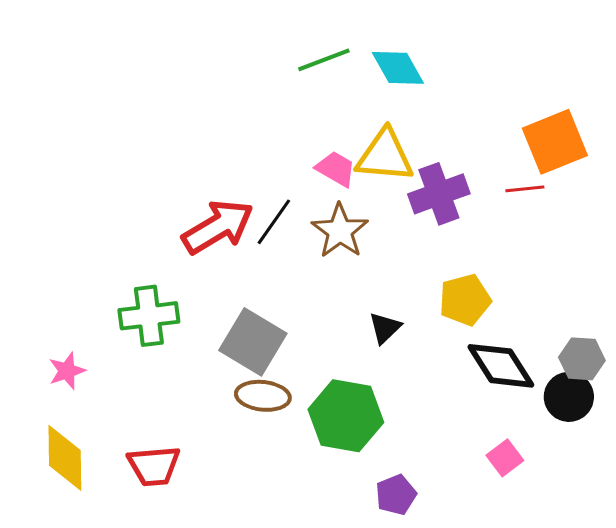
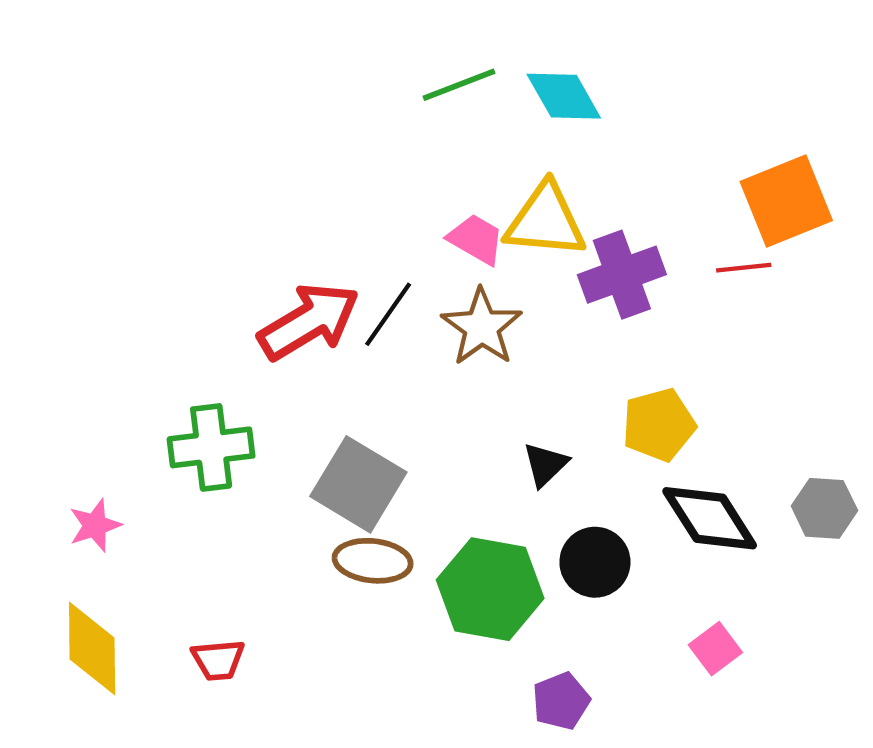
black circle: (569, 397) -> (595, 562), moved
red trapezoid: (154, 466) -> (218, 660), size x0.7

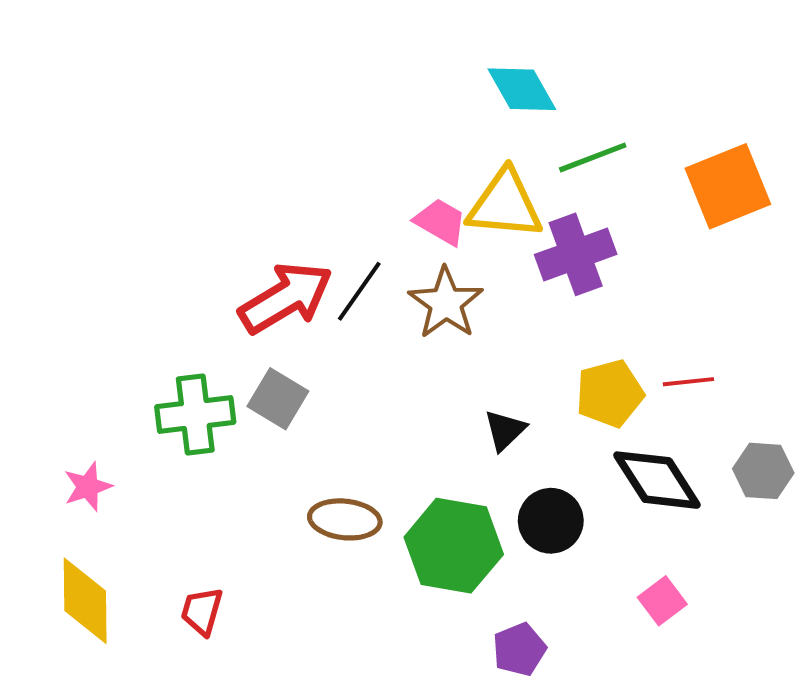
green line: (459, 85) -> (593, 157), moved
red line: (744, 268) -> (688, 382), moved
gray square: (358, 484) -> (278, 399), moved, size x0.7
red trapezoid: (218, 660) -> (202, 611), turned 111

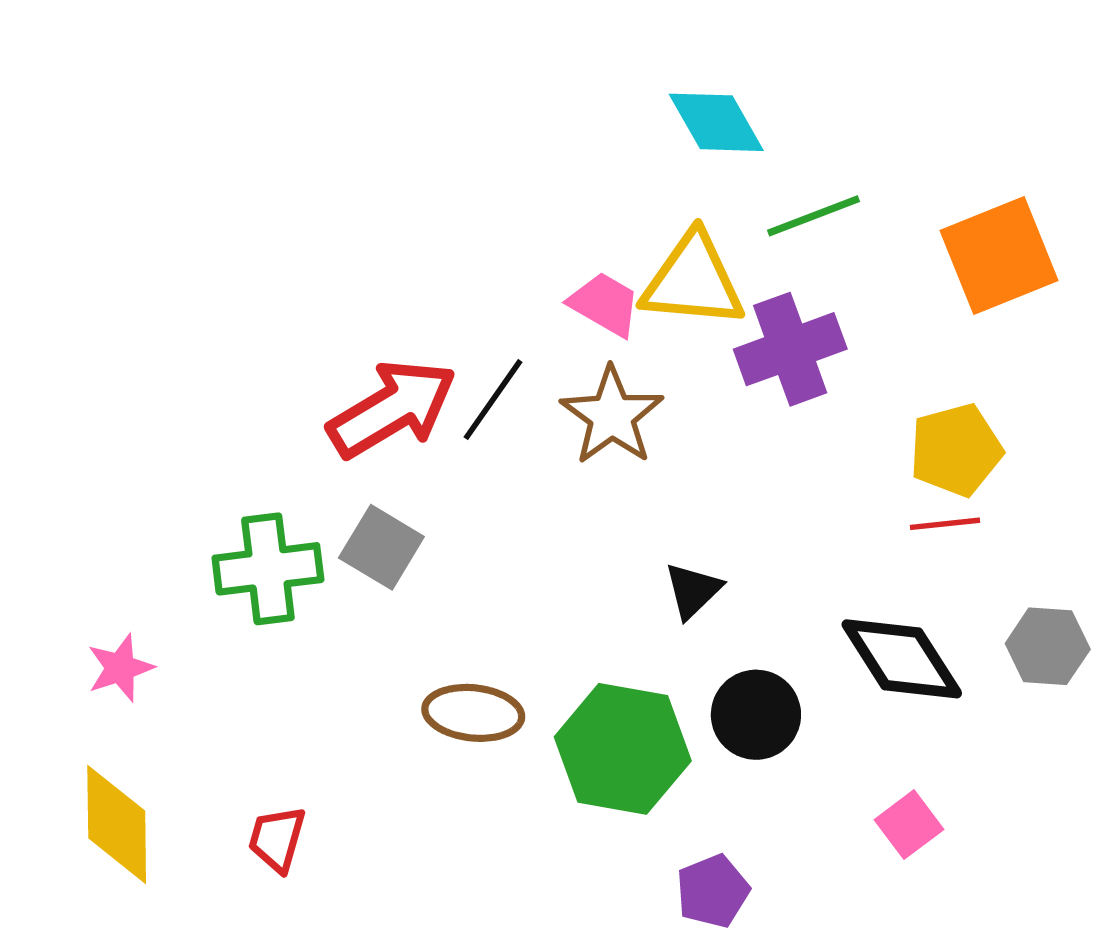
yellow pentagon: (610, 394) -> (956, 450), moved

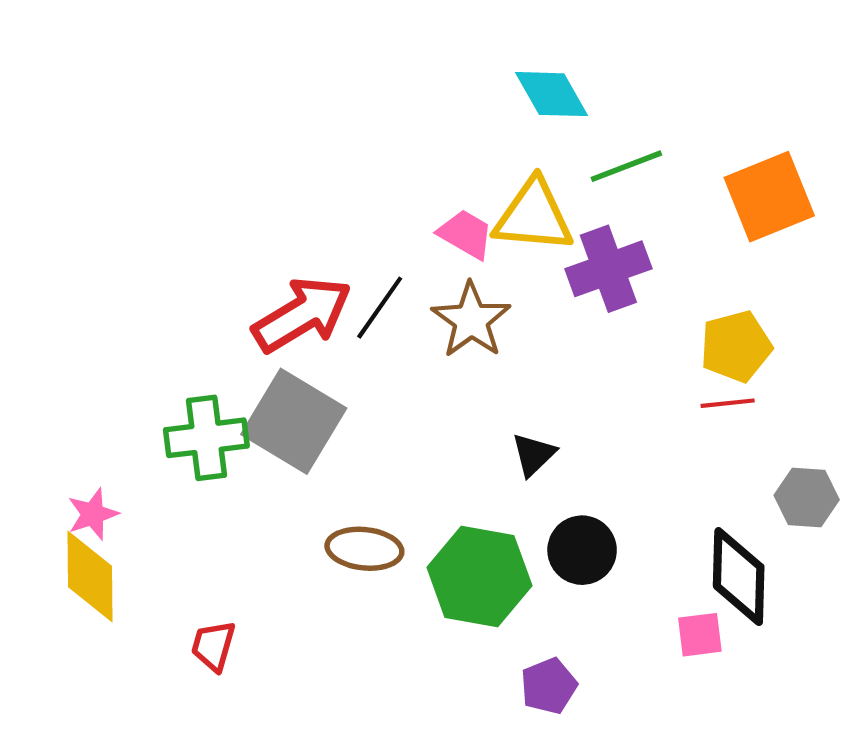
gray square: (381, 547) -> (294, 421), size x1.6
black diamond: (902, 659) -> (739, 576), moved, turned 34
yellow diamond: (117, 825) -> (90, 576), moved
pink square: (909, 825) -> (700, 635), turned 30

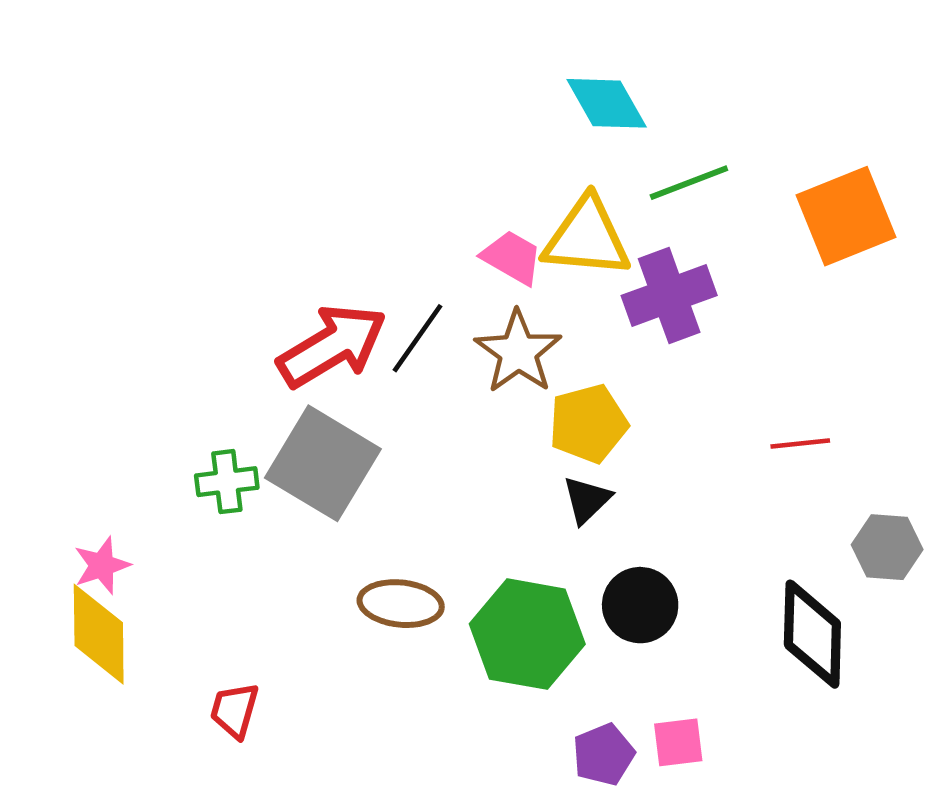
yellow pentagon: (736, 346) -> (588, 424), moved
green cross: (206, 438) -> (227, 482), size x0.7
pink square: (700, 635) -> (678, 742), moved

